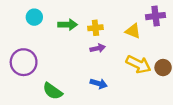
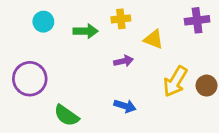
yellow cross: (95, 28) -> (121, 19), moved
yellow triangle: (133, 31) -> (153, 39), moved
yellow arrow: (138, 64) -> (175, 81), turned 95

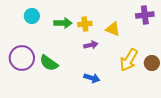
yellow cross: (121, 19) -> (85, 24), moved
green semicircle: (66, 115) -> (49, 63), moved

